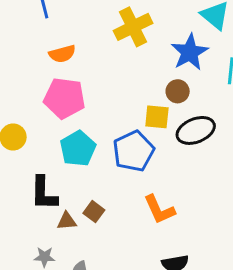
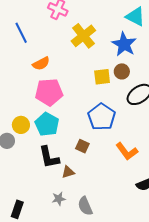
yellow square: (157, 117) -> (102, 77), moved
cyan pentagon: (78, 149) -> (47, 124), moved
brown square: (94, 212) -> (82, 146), moved

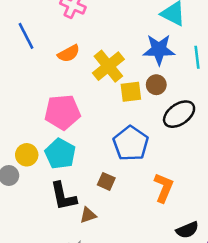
yellow cross: (83, 36) -> (108, 66), moved
blue star: (124, 44) -> (159, 50), turned -30
orange semicircle: (41, 64) -> (69, 53), moved
orange L-shape: (127, 151) -> (164, 188), turned -120

